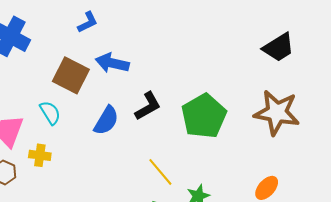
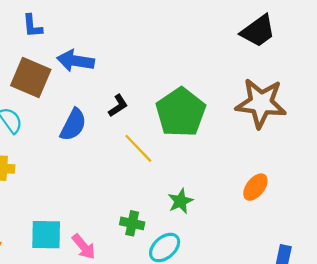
blue L-shape: (88, 22) -> (32, 26), moved, turned 115
black L-shape: (148, 106) -> (118, 106), size x0.7
yellow line: (160, 172) -> (138, 148), moved

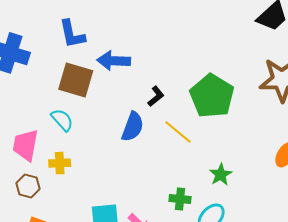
blue L-shape: (32, 26) -> (72, 34), size x1.4
blue semicircle: (73, 125) -> (133, 127), moved

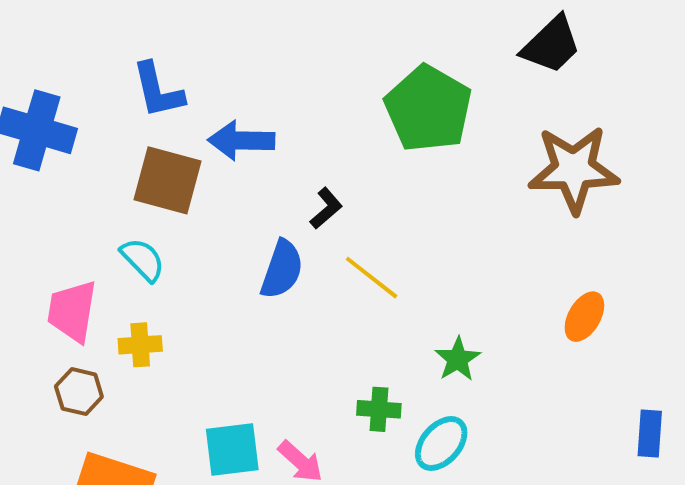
green pentagon: (212, 96) -> (428, 109), moved

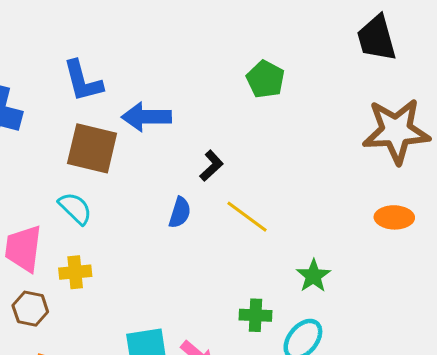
black trapezoid: (551, 45) -> (377, 38), turned 120
green pentagon: (428, 109) -> (265, 79), moved, size x0.6
blue semicircle: (282, 269) -> (180, 213), size x0.7
orange ellipse: (584, 317) -> (394, 217), moved, turned 63

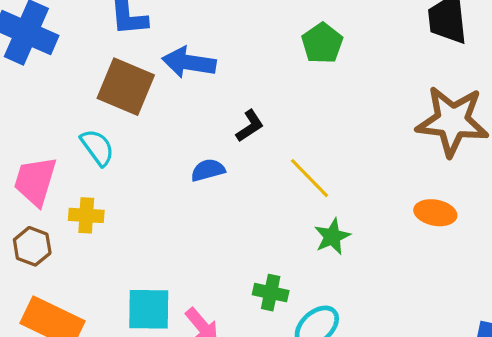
blue semicircle: (180, 213) -> (208, 170), turned -132
yellow line: (247, 217) -> (309, 178), moved
green star: (313, 276) -> (332, 237), moved

